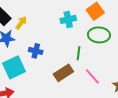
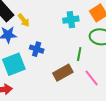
yellow arrow: (21, 23) -> (24, 20), turned 104

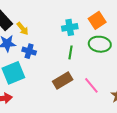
blue cross: (37, 49) -> (29, 51), moved
green line: (79, 54) -> (71, 52), moved

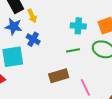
green line: (71, 52) -> (73, 50), turned 56

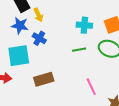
brown rectangle: (59, 76) -> (44, 79), moved

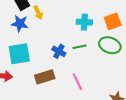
blue cross: (39, 38) -> (59, 51), moved
pink line: (91, 87) -> (77, 82), moved

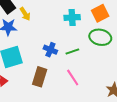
green line: (79, 47) -> (72, 51), moved
brown rectangle: (45, 77) -> (40, 77), turned -48

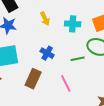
yellow arrow: (25, 14) -> (45, 19), moved
green line: (72, 51) -> (78, 59), moved

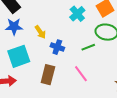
yellow arrow: (45, 19) -> (40, 32), moved
cyan cross: (73, 24) -> (77, 14), turned -35

